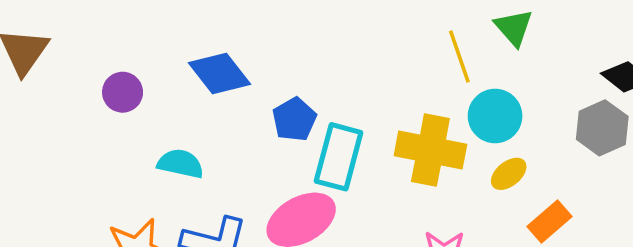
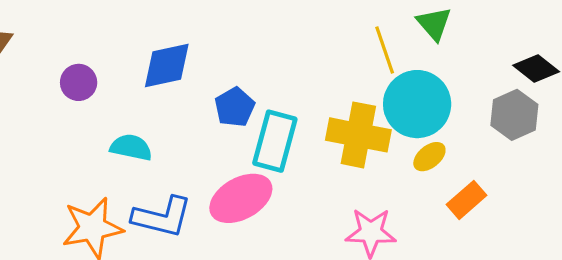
blue diamond: (219, 73) -> (167, 65), turned -64
cyan circle: (495, 116) -> (417, 104), size x1.4

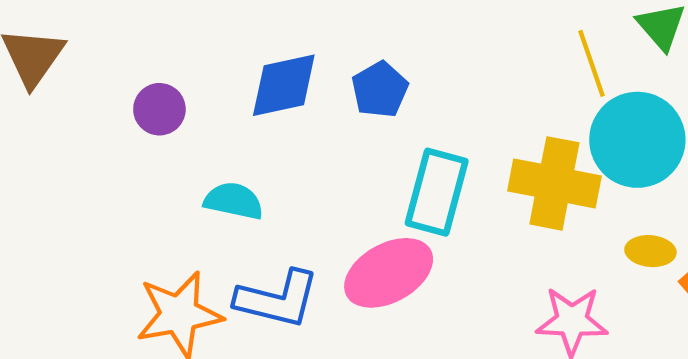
blue pentagon: (235, 107) -> (380, 90), moved
yellow ellipse: (429, 157) -> (650, 251), moved, turned 44

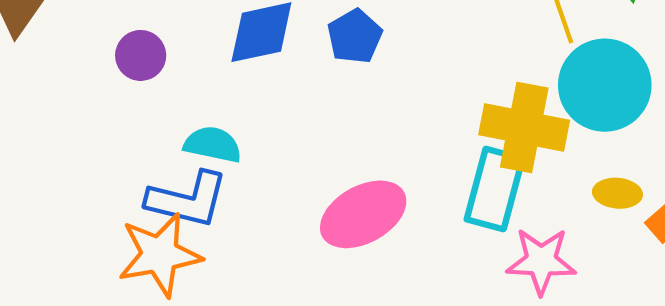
cyan rectangle: (437, 192) -> (495, 189), moved
blue L-shape: (277, 299) -> (187, 200), moved

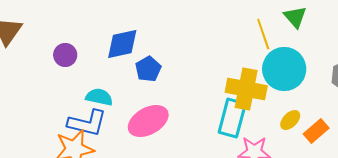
blue pentagon: (355, 36) -> (148, 69), moved
yellow ellipse: (617, 193) -> (290, 120), turned -50
pink ellipse: (363, 214) -> (148, 121), moved

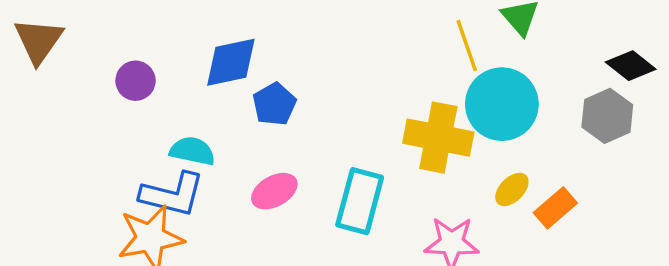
cyan rectangle: (232, 118) -> (360, 201), moved
pink ellipse: (148, 121) -> (274, 191), size x0.7

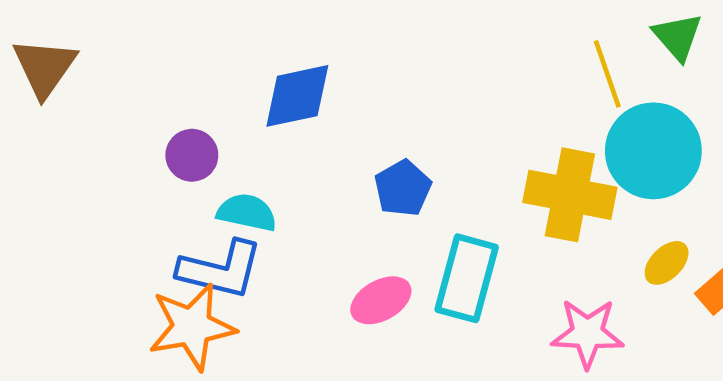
purple circle: (136, 81) -> (192, 155), moved
blue pentagon: (274, 104) -> (403, 188), moved
pink ellipse: (274, 191) -> (381, 300), moved

